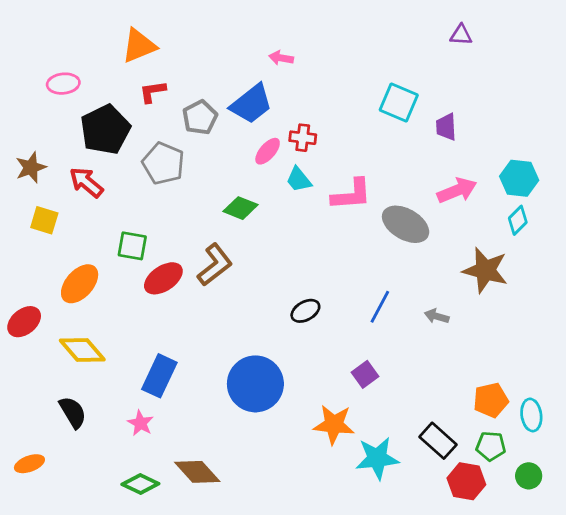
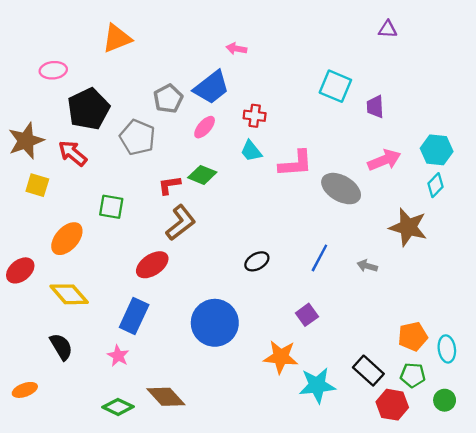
red L-shape: (153, 92) -> (169, 185), moved
pink ellipse: (268, 151) -> (205, 127), moved
brown star: (31, 167) -> (26, 141), size x1.4
red ellipse: (163, 278) -> (152, 265), moved

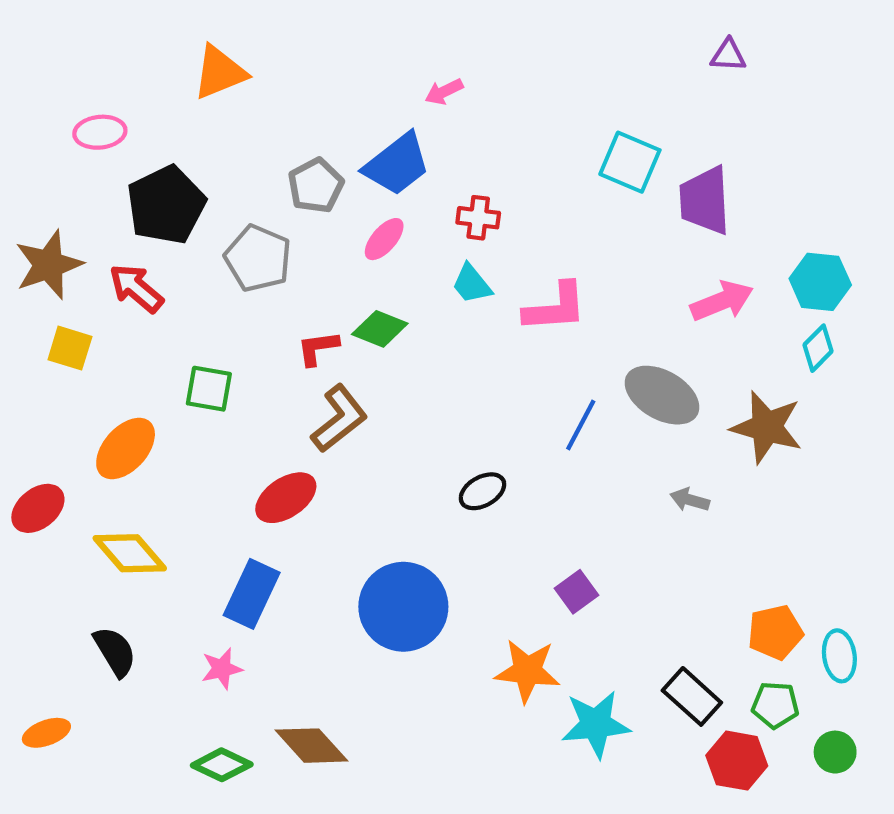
pink arrow: (236, 49) -> (444, 92), turned -36
purple trapezoid: (375, 107) -> (705, 201), size x1.6
gray ellipse: (341, 189) -> (662, 395), moved
blue line: (319, 258) -> (581, 425), moved
pink star: (118, 356) -> (222, 669), turned 30

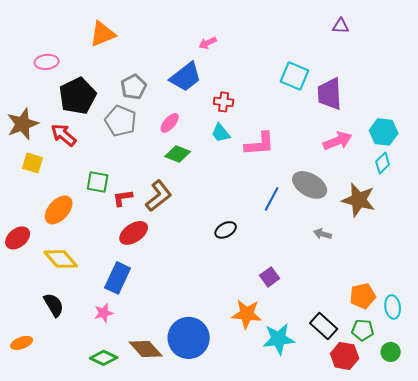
gray pentagon: (316, 186) -> (134, 87), moved
pink ellipse: (384, 239) -> (170, 123), moved
red L-shape: (318, 348) -> (123, 198), moved
blue circle: (403, 607) -> (189, 338), moved

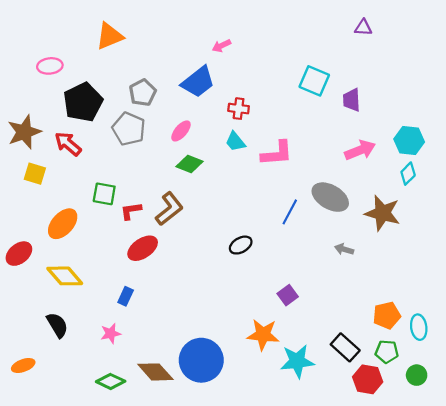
purple trapezoid: (330, 94) -> (352, 100), size x0.7
blue rectangle: (118, 278) -> (126, 296), size x0.6

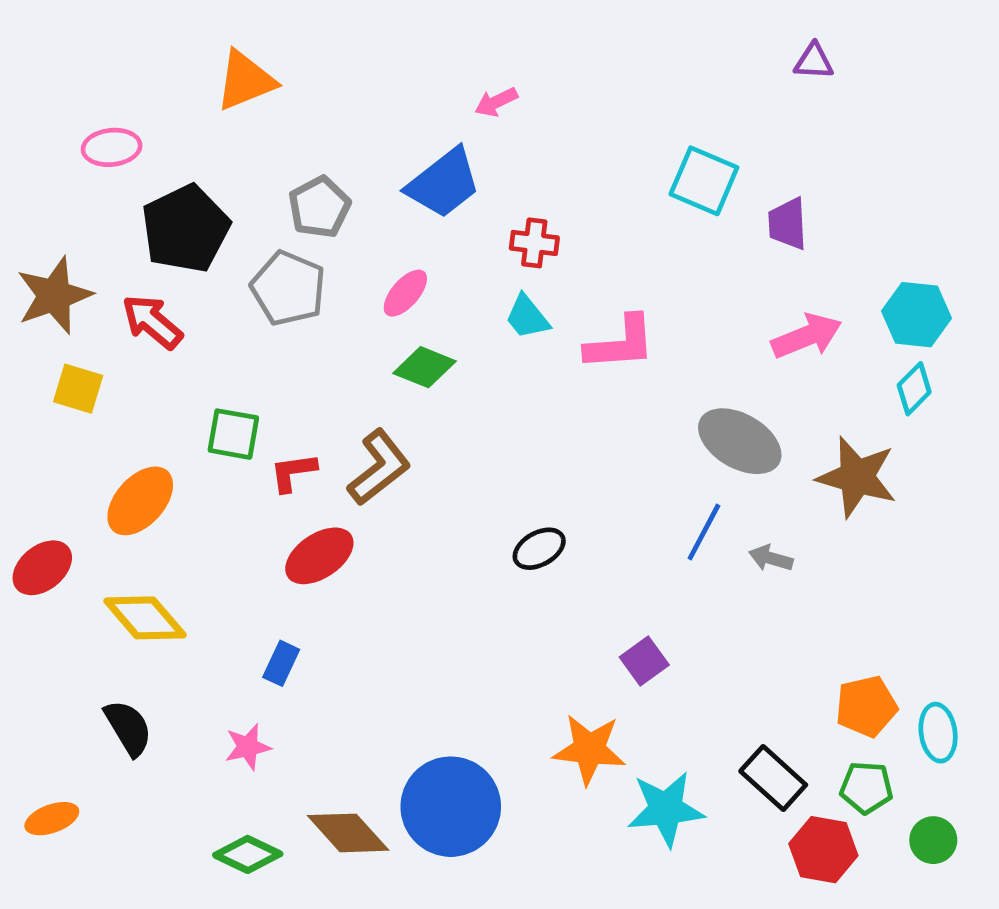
blue line: (290, 212) -> (704, 532), moved

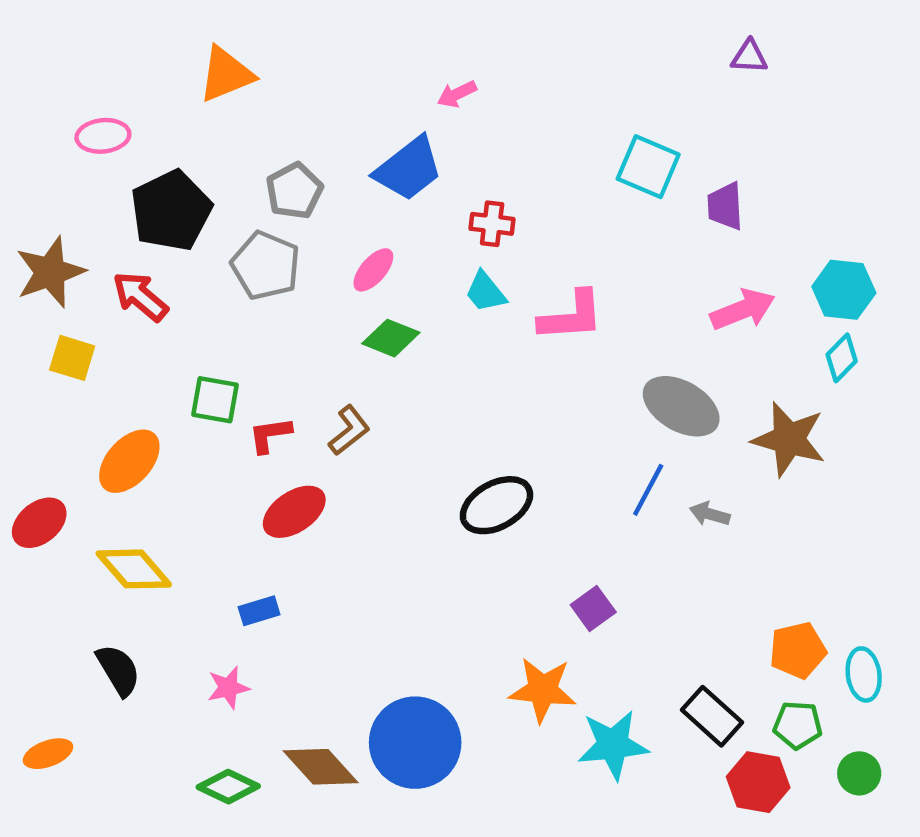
brown L-shape: (379, 467) -> (349, 430), size x0.7
black ellipse: (539, 549) -> (496, 505), size x1.5
blue rectangle: (281, 663) -> (259, 611), turned 48

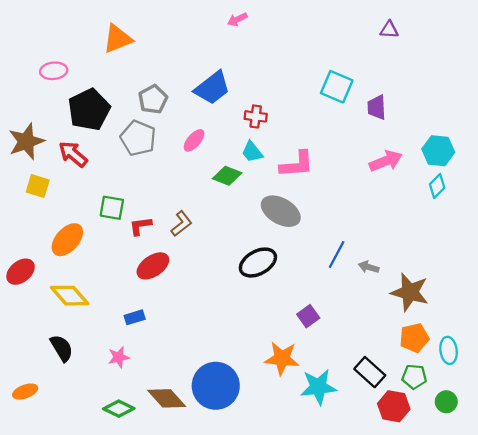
pink arrow: (457, 94) -> (237, 19), moved
green diamond: (391, 338) -> (227, 176), moved
gray ellipse: (681, 406) -> (281, 211), moved
brown star: (789, 439) -> (410, 292), moved

